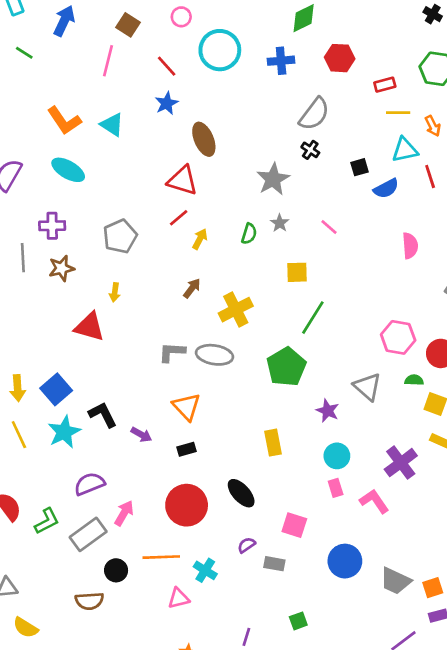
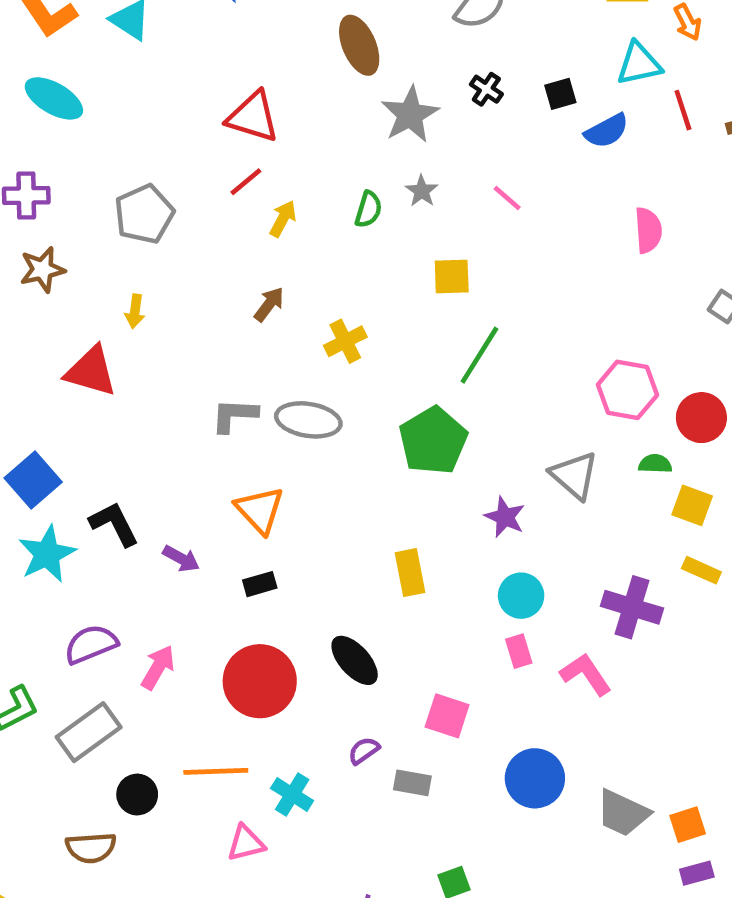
brown ellipse: (204, 139) -> (359, 45), moved
black cross: (310, 150) -> (486, 89), moved
yellow cross: (236, 310) -> (345, 341), size x0.7
purple cross: (401, 463) -> (632, 607), turned -36
pink arrow: (124, 513) -> (158, 667), moved

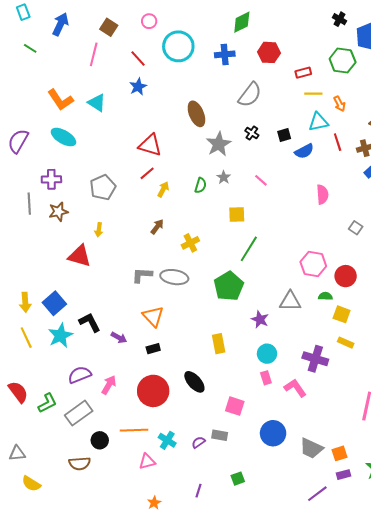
gray triangle: (574, 475) -> (290, 301), turned -40
purple semicircle: (364, 751) -> (198, 442), moved

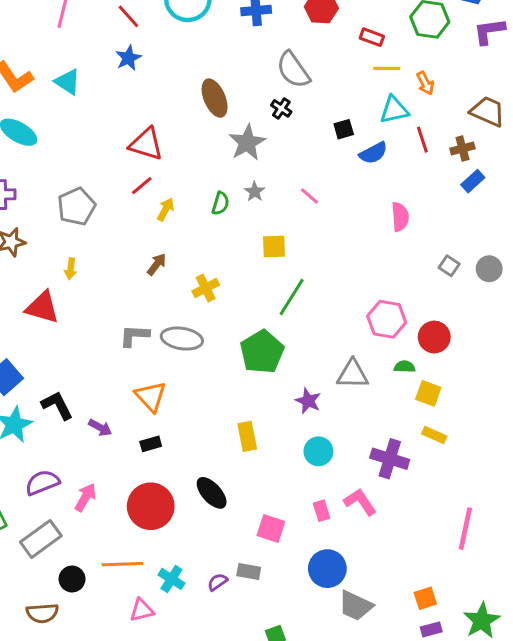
red rectangle: (303, 73) -> (372, 37), turned 35
gray semicircle: (250, 95) -> (293, 70), turned 108
black cross: (252, 133) -> (281, 108), moved
pink rectangle: (266, 378) -> (321, 511), moved
gray trapezoid: (311, 448) -> (356, 606), moved

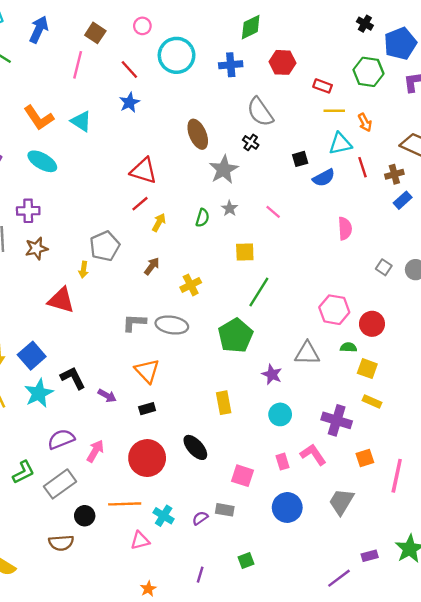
gray pentagon: (76, 206) -> (105, 246), moved
orange square: (425, 598) -> (365, 458), moved
gray trapezoid: (356, 606) -> (341, 502), moved, turned 96

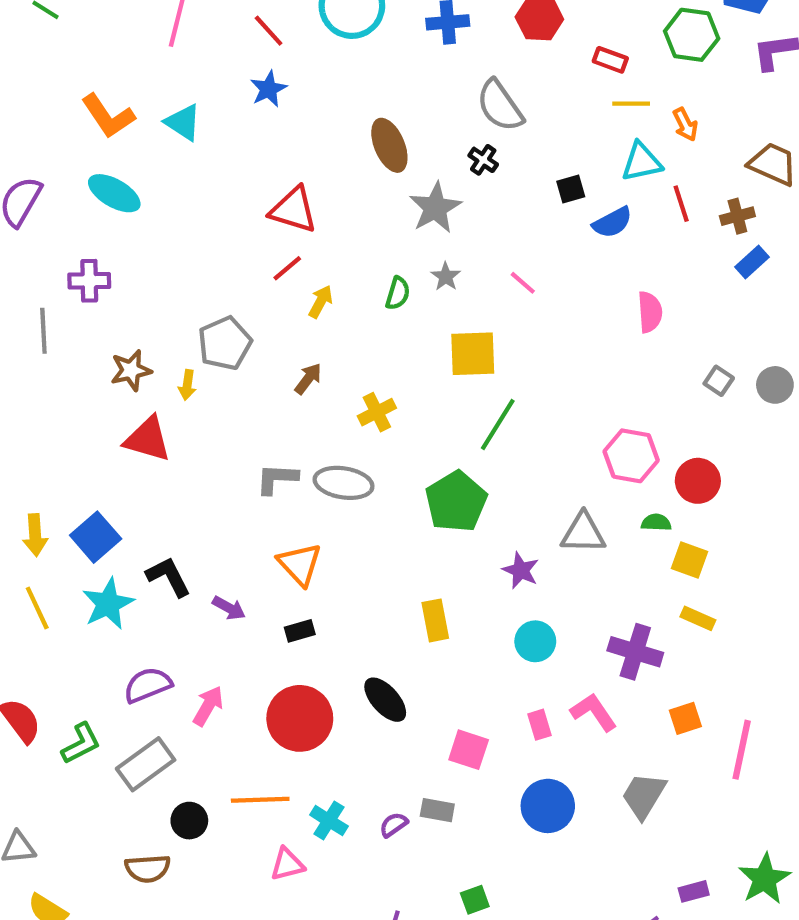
brown star: (36, 248) -> (131, 370), moved
yellow square: (245, 252) -> (473, 354), size x1.4

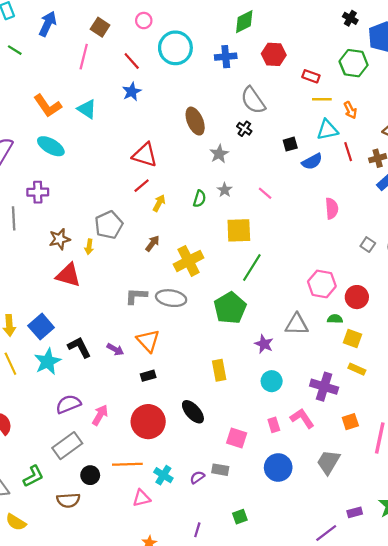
gray star: (435, 208) -> (219, 154), size x0.7
yellow cross: (377, 412) -> (189, 261), size x1.5
purple arrow: (229, 608) -> (115, 349), moved
green L-shape: (81, 743) -> (33, 476), moved

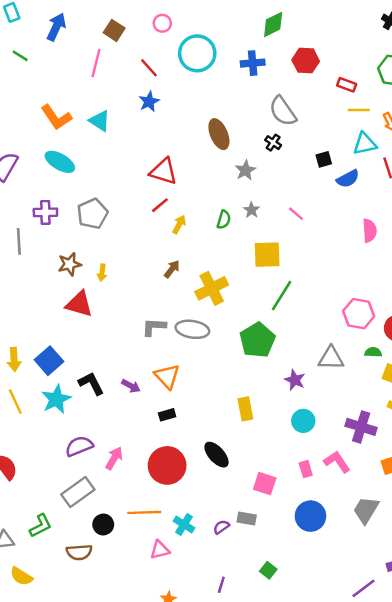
gray pentagon: (109, 225) -> (92, 214), moved
green square: (240, 517) -> (268, 570), turned -32

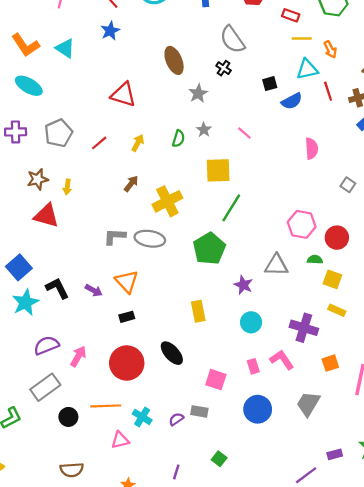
red line: (160, 205) -> (99, 143), moved
brown semicircle: (79, 552) -> (72, 470), moved

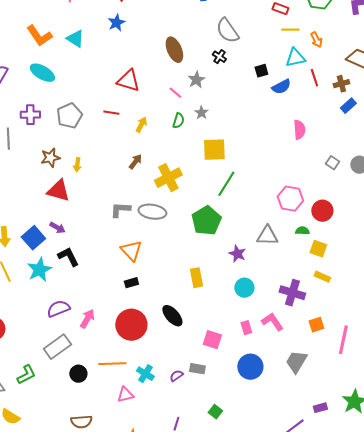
pink line: (244, 133) -> (175, 93), moved
red line: (99, 143) -> (111, 113), moved, turned 49
purple arrow: (94, 290) -> (57, 228), moved

